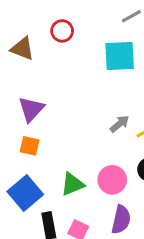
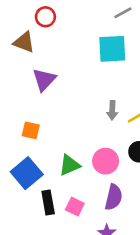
red circle: (62, 31) -> (45, 17), moved
purple triangle: (31, 109) -> (44, 80), moved
gray arrow: (120, 124) -> (112, 110), turned 132

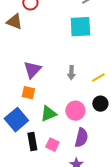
purple triangle: (44, 80) -> (32, 70), moved
gray arrow: (112, 110) -> (71, 73), moved
orange square: (31, 130) -> (28, 93), moved

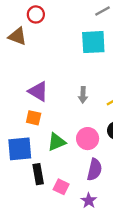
purple triangle: (32, 70) -> (38, 91), turned -42
blue square: (16, 120) -> (20, 149), turned 35
pink square: (52, 145) -> (61, 187), moved

